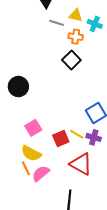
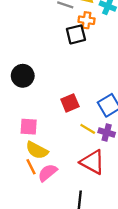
black square: (71, 60) -> (76, 34), moved, turned 30
pink square: (33, 128) -> (29, 127), moved, turned 35
red square: (61, 138) -> (70, 103), moved

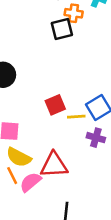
yellow line: (88, 129) -> (76, 117), moved, turned -35
red triangle: (92, 162) -> (54, 165), moved, turned -32

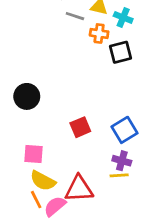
black square: (62, 29) -> (120, 52), moved
yellow line: (76, 117) -> (119, 175), moved

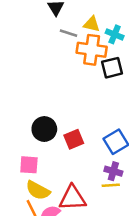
orange cross: (99, 34) -> (92, 50), size x1.6
black circle: (27, 96) -> (44, 129), moved

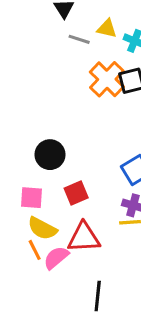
orange cross: (92, 50) -> (107, 79), moved, turned 36
red square: (74, 139) -> (76, 193), moved

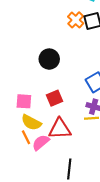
orange cross: (107, 79) -> (76, 20), size x0.7
black circle: (50, 155) -> (49, 59), moved

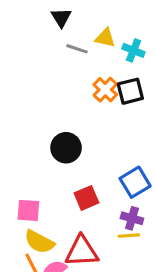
red square: (54, 98) -> (86, 198), moved

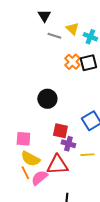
yellow triangle: (105, 38) -> (72, 29), turned 32
red square: (86, 198) -> (60, 131), turned 35
purple cross: (132, 218) -> (68, 144), moved

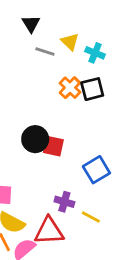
red square: (60, 131) -> (53, 146), moved
yellow line: (87, 155) -> (91, 217), turned 32

